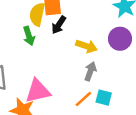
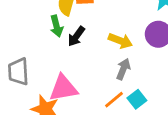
black arrow: (59, 25) -> (76, 36), moved
cyan square: (104, 98) -> (137, 99), turned 35

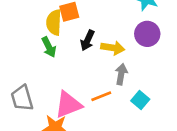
black arrow: (76, 36) -> (87, 40), moved
orange line: (114, 100) -> (101, 96), moved, turned 30

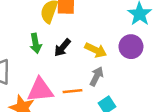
black arrow: (87, 40) -> (62, 48), moved
green arrow: (49, 47) -> (36, 43), moved

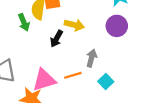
green arrow: (36, 43) -> (24, 22), moved
yellow arrow: (96, 50) -> (74, 25), moved

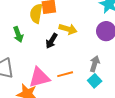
green arrow: (24, 22) -> (18, 34), moved
gray arrow: (92, 58) -> (95, 64), moved

